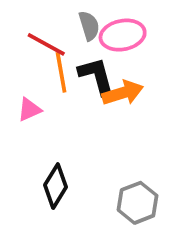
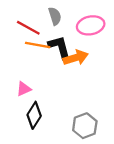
pink ellipse: (123, 35) -> (91, 25), moved
orange line: (61, 72) -> (38, 45), turned -70
pink triangle: (29, 110) -> (24, 89), moved

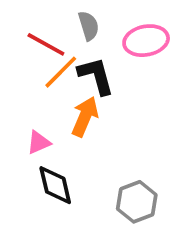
orange line: (38, 45) -> (61, 72), turned -55
orange arrow: (76, 58) -> (85, 117), moved, turned -50
black diamond: (34, 115) -> (55, 185), turned -45

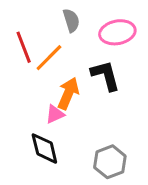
red line: (46, 44) -> (24, 47), moved, turned 40
black L-shape: (96, 76) -> (105, 75), moved
pink triangle: (39, 143) -> (55, 114), moved

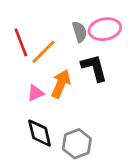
gray semicircle: (71, 20) -> (80, 32), moved
pink triangle: (55, 114) -> (36, 93), moved
gray hexagon: (110, 162) -> (77, 144), moved

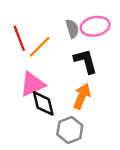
orange arrow: (61, 84) -> (82, 96), moved
pink triangle: (36, 93) -> (32, 84), size x1.6
black diamond: (40, 133) -> (43, 103), moved

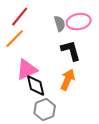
red line: (19, 38) -> (20, 17), moved, turned 60
orange line: (40, 47) -> (15, 39), moved
gray hexagon: (70, 130) -> (45, 110), moved

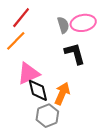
orange arrow: (68, 80) -> (62, 93), moved

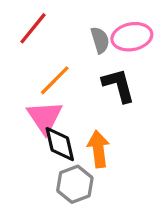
orange line: (16, 41) -> (55, 80), moved
pink triangle: (28, 73) -> (45, 117), turned -40
orange arrow: (62, 93) -> (98, 149), turned -30

